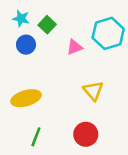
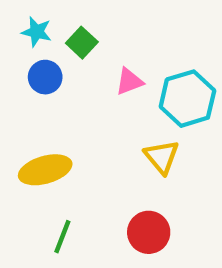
cyan hexagon: (108, 33) -> (187, 99), moved

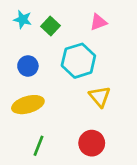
blue circle: (45, 77) -> (28, 66), moved
pink triangle: (129, 81) -> (98, 22), moved
cyan hexagon: (187, 99) -> (78, 61), moved

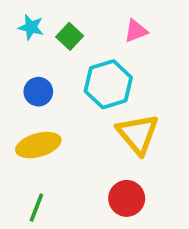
yellow triangle: (100, 97) -> (138, 134), size x1.4
green line: (39, 146) -> (36, 208), moved

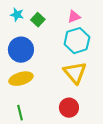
cyan hexagon: (108, 84) -> (77, 41), moved
blue circle: (38, 92) -> (21, 50), size x1.6
green line: (36, 208) -> (20, 113), turned -35

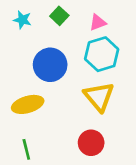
green square: (38, 20) -> (59, 16), moved
blue circle: (21, 50) -> (50, 65), moved

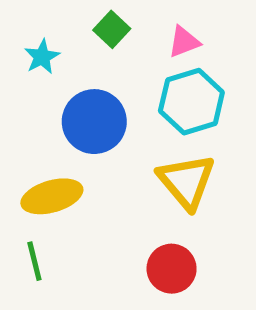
cyan star: (22, 20) -> (42, 57), moved, turned 30
green line: (26, 149) -> (34, 261), moved

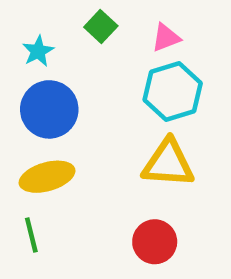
blue circle: (94, 122) -> (49, 109), moved
yellow triangle: (186, 181) -> (168, 163), turned -46

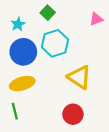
pink triangle: (166, 38) -> (96, 19), moved
cyan hexagon: (173, 91) -> (55, 43), moved
yellow triangle: (168, 163) -> (79, 77), turned 30

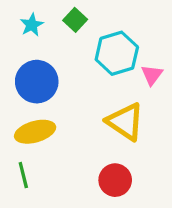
pink triangle: (96, 19) -> (152, 75), moved, turned -32
cyan star: (18, 24) -> (32, 25), moved
cyan hexagon: (55, 43) -> (117, 53), moved

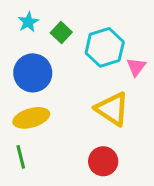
green square: (75, 20) -> (61, 32), moved

